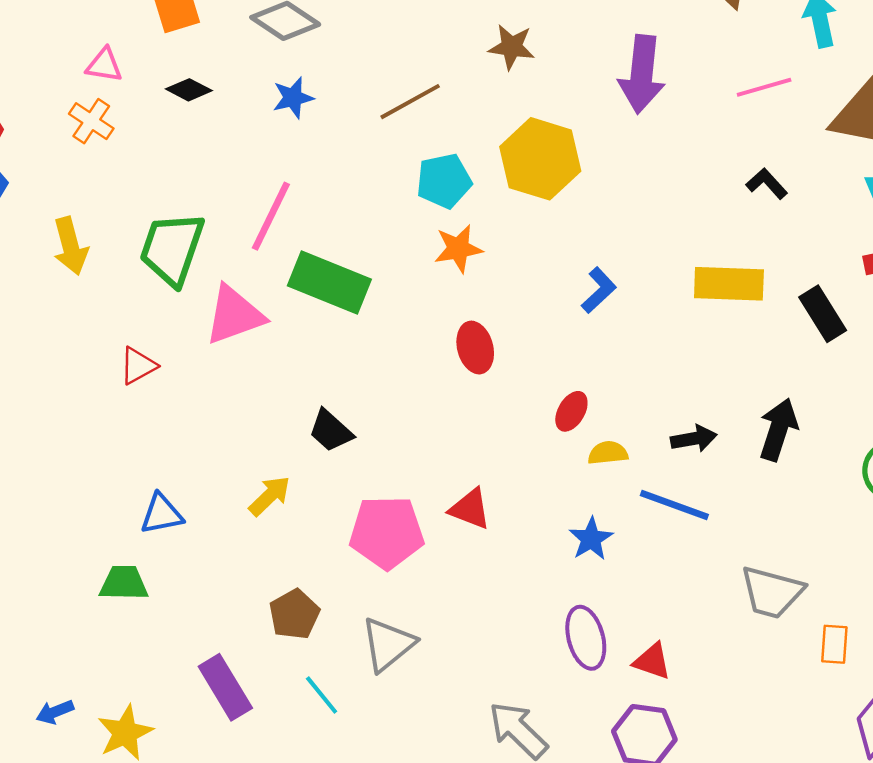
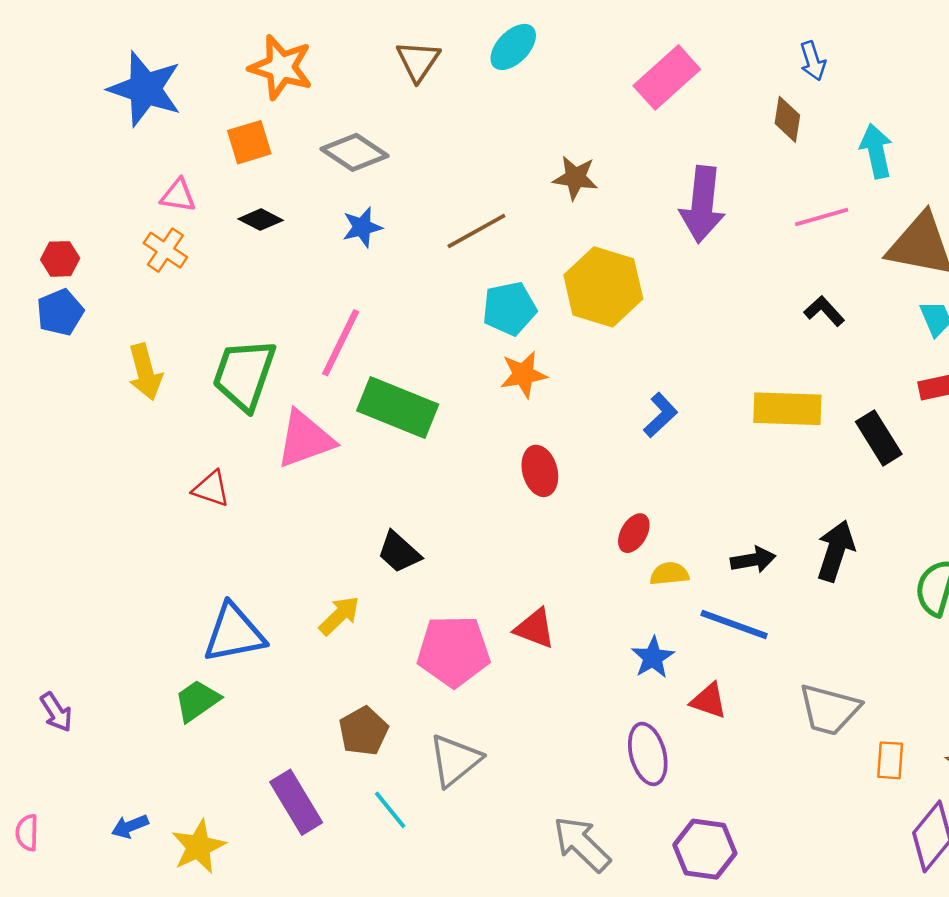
red triangle: (138, 366) -> (211, 489), turned 48
blue triangle: (162, 514) -> (234, 633), size x1.5
green trapezoid: (124, 583) -> (197, 701), turned -36
red triangle: (652, 661) -> (709, 701), moved

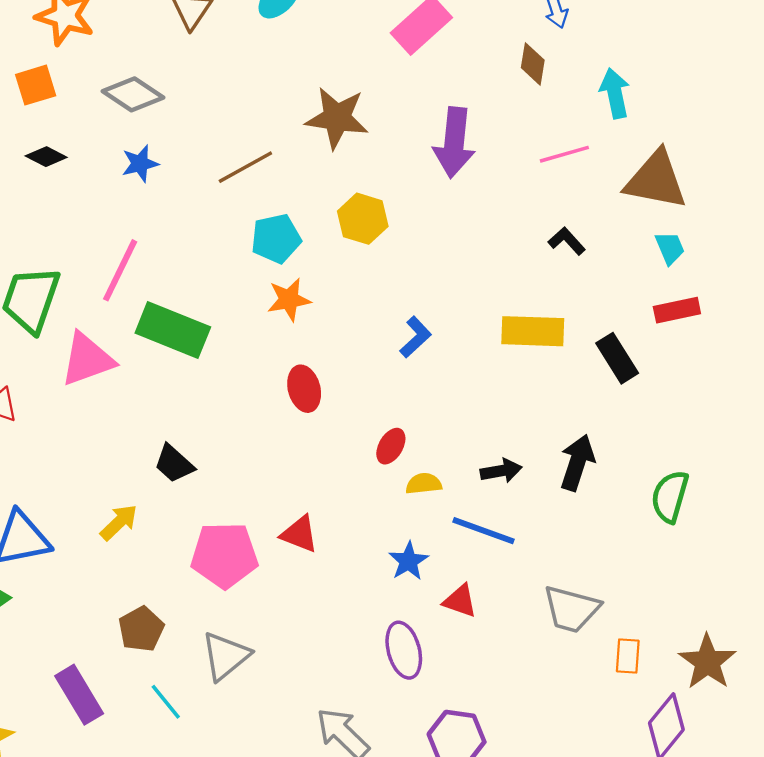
brown star: (575, 178) -> (337, 118), size x1.5
yellow hexagon: (603, 287) -> (363, 219), size x0.7

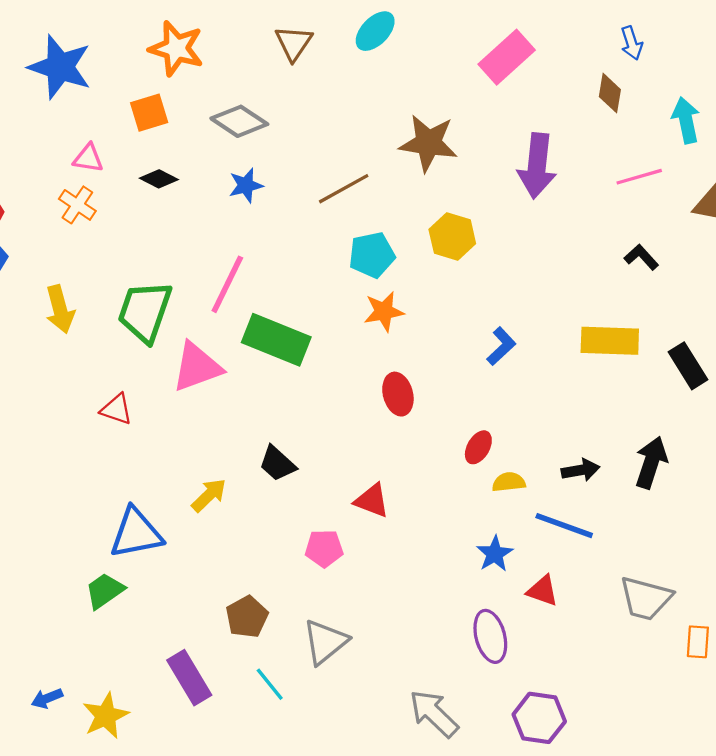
yellow arrow: (119, 522) -> (209, 495), moved
red triangle: (299, 534) -> (372, 501), moved
pink pentagon: (224, 555) -> (324, 548), size x0.6

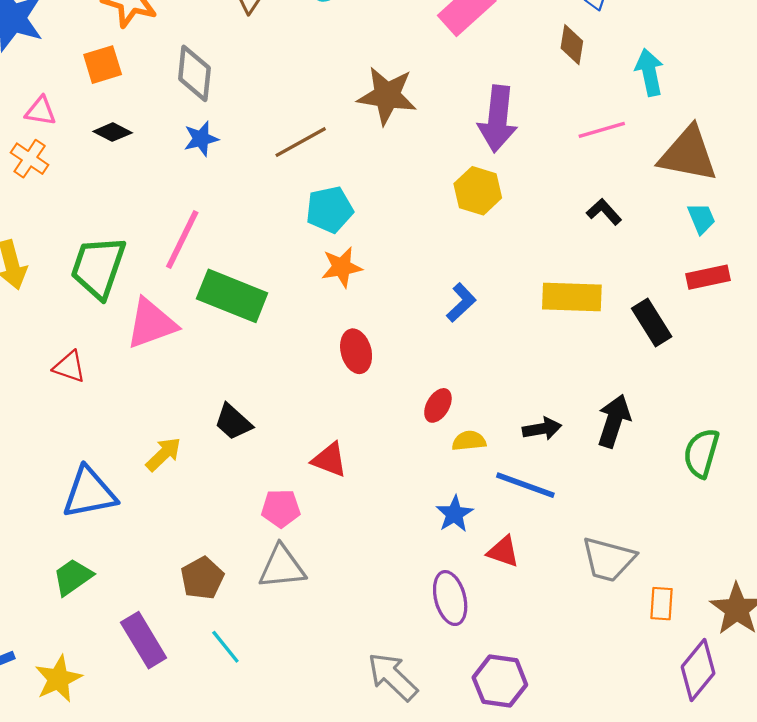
gray diamond: (239, 121) -> (194, 73), turned 62
yellow hexagon: (452, 236) -> (478, 191), moved
green trapezoid: (105, 591) -> (73, 577), moved
gray triangle: (325, 642) -> (282, 567), moved, turned 33

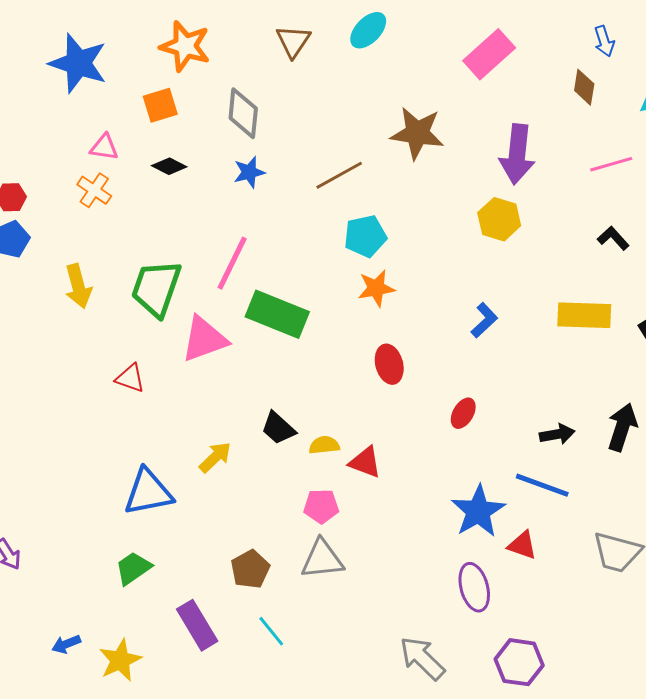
yellow semicircle: (469, 441) -> (324, 445), moved
blue star: (455, 514) -> (478, 511), size x1.6

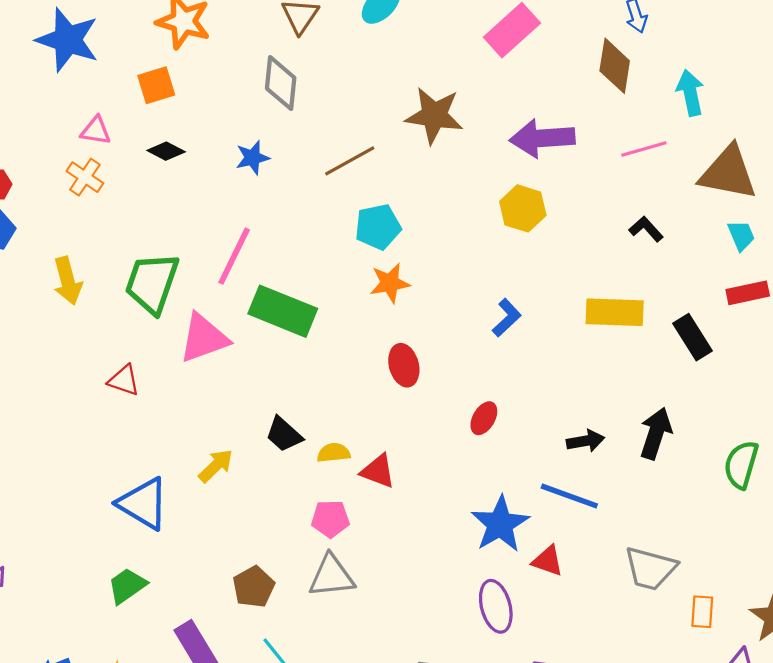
brown diamond: (584, 87) -> (615, 66), size x1.4
gray diamond: (243, 113) -> (281, 83), moved
purple arrow: (517, 154) -> (542, 138), turned 80
blue triangle: (148, 492) -> (143, 504), turned 42

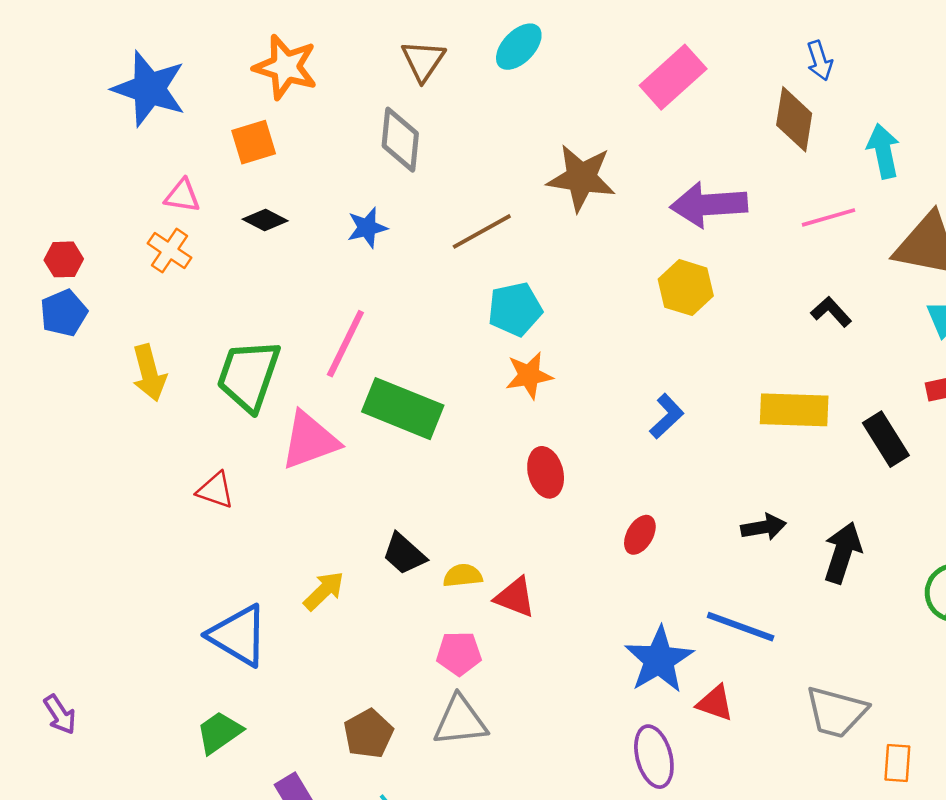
black arrow: (585, 441) -> (764, 527), moved

